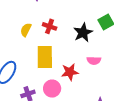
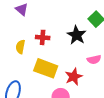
yellow rectangle: (45, 57) -> (46, 68), turned -55

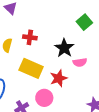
black star: (77, 35) -> (64, 48), moved

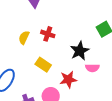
yellow rectangle: (31, 68) -> (43, 65), size x0.7

